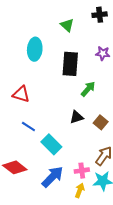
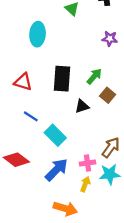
black rectangle: (70, 64) -> (62, 79), moved
brown square: (101, 122) -> (108, 95), moved

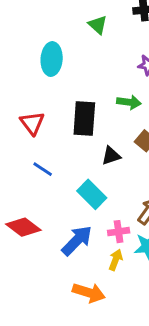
green arrow: (94, 76) -> (129, 102), moved, turned 56
red triangle: (23, 82) -> (32, 123), turned 36
cyan rectangle: (55, 135) -> (92, 194), moved

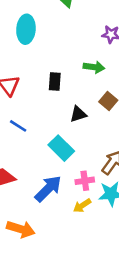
black rectangle: (84, 119) -> (55, 81), size x0.6
yellow arrow: (116, 260) -> (82, 206), turned -144
orange arrow: (89, 293) -> (21, 229), moved

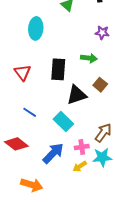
black rectangle: (55, 81) -> (58, 69), size x1.5
black triangle: (78, 114) -> (77, 95), size x1.5
blue line: (18, 126) -> (30, 112), moved

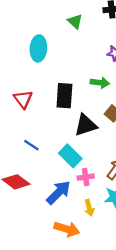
pink cross: (82, 147) -> (86, 177), moved
yellow arrow: (80, 166) -> (89, 208), turned -72
orange arrow: (32, 185) -> (67, 229), moved

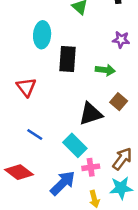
black rectangle: (64, 96) -> (68, 59), moved

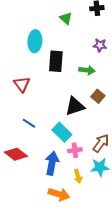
blue arrow: (63, 183) -> (52, 163), turned -35

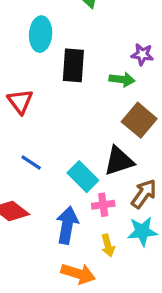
purple star: (100, 45) -> (142, 54), moved
brown square: (98, 96) -> (139, 120), size x1.5
black triangle: (75, 106) -> (119, 161), moved

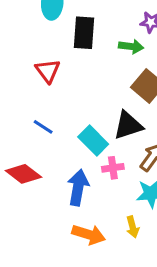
red triangle: (20, 101) -> (48, 71), moved
yellow arrow: (108, 245) -> (133, 227), moved

